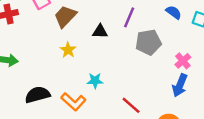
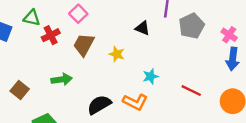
brown trapezoid: (65, 16) -> (84, 45), moved
black triangle: (100, 31) -> (142, 28), turned 35

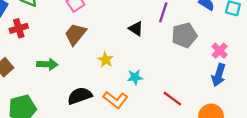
red cross: (51, 35) -> (19, 28), moved
yellow star: (117, 54) -> (106, 60), moved

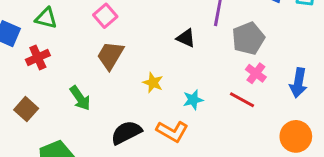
pink cross: (220, 51) -> (256, 73), moved
green arrow: (47, 64) -> (80, 98), turned 60
red line: (172, 99) -> (242, 100), moved

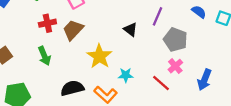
gray pentagon: (248, 38) -> (175, 40), turned 30
red cross: (38, 57) -> (47, 23), moved
yellow star: (153, 83) -> (99, 56), size x1.6

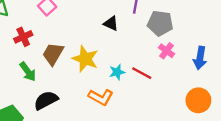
brown trapezoid: (73, 30) -> (53, 54), moved
red line: (161, 83) -> (142, 73), moved
black semicircle: (72, 88) -> (46, 100), moved

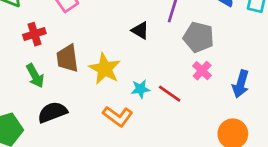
brown trapezoid: (53, 54) -> (67, 58), turned -45

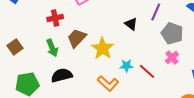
brown trapezoid: (67, 58) -> (77, 38), turned 45

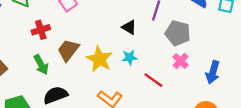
cyan star: (127, 66) -> (130, 57), moved

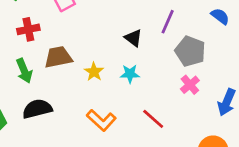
brown trapezoid: (68, 50) -> (58, 57), turned 35
yellow star: (99, 59) -> (94, 72), size x0.6
red line: (153, 80) -> (153, 119), moved

